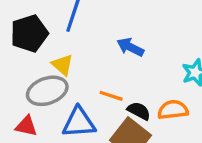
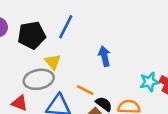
blue arrow: (130, 47) -> (104, 56), turned 42

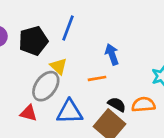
gray ellipse: (39, 79) -> (46, 86), turned -36
orange line: (85, 90) -> (97, 78), moved, turned -30

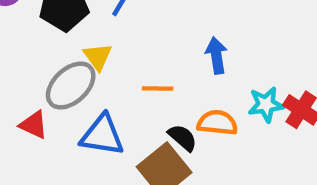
blue arrow: (112, 54) -> (216, 56), moved
orange semicircle: (143, 105) -> (217, 123), moved

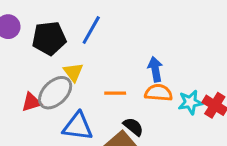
orange semicircle: (217, 123) -> (158, 93), moved
red triangle: (34, 125) -> (31, 102), moved, turned -40

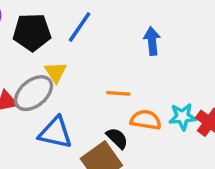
blue arrow: (155, 69) -> (152, 41), moved
orange line: (115, 93) -> (118, 93), moved
orange semicircle: (158, 93) -> (146, 120), moved

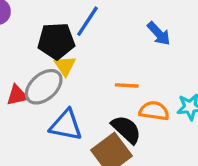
black pentagon: (32, 32) -> (56, 41), moved
blue arrow: (152, 41) -> (159, 34), turned 144
black semicircle: (117, 138) -> (126, 129), size x1.4

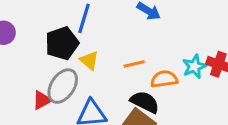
yellow triangle: (65, 66) -> (89, 60), moved

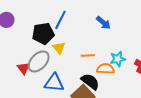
cyan star: (194, 67) -> (118, 59), moved
red triangle: (42, 100) -> (23, 68), turned -48

